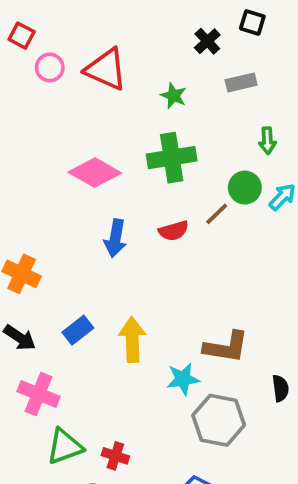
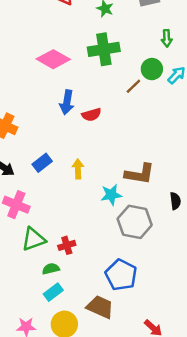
red semicircle: (174, 231) -> (91, 115), moved
yellow arrow: (132, 340) -> (78, 169), size x0.7
red cross: (115, 456) -> (67, 245), turned -35

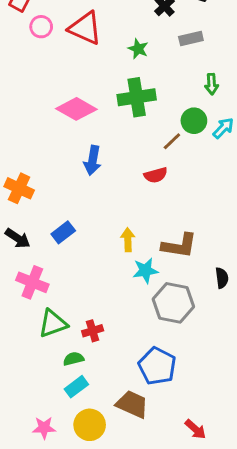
red semicircle: (91, 115) -> (156, 175), moved
yellow arrow: (78, 169) -> (128, 240), moved

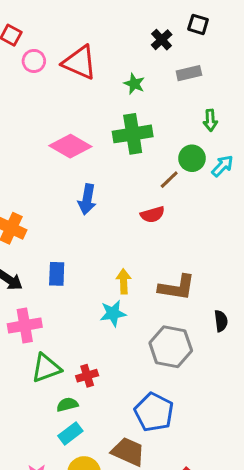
blue rectangle: (63, 232) -> (57, 274), turned -50
cyan star: (145, 271) -> (113, 313), moved
pink cross: (32, 282) -> (25, 326), turned -32

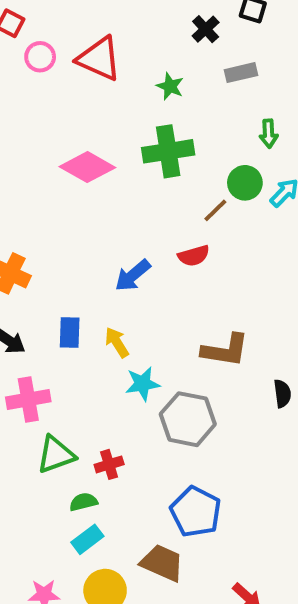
blue arrow: (87, 199) -> (133, 275), moved, turned 40
yellow arrow: (124, 281) -> (117, 342), moved, turned -30
gray hexagon: (171, 347) -> (188, 419), moved

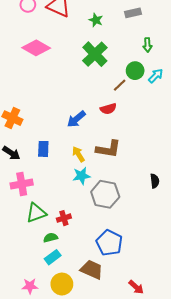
green cross: (168, 151) -> (95, 54), turned -35
pink diamond: (87, 167) -> (36, 48), moved
yellow arrow: (117, 342) -> (78, 154), moved
brown L-shape: (225, 350) -> (108, 149), moved

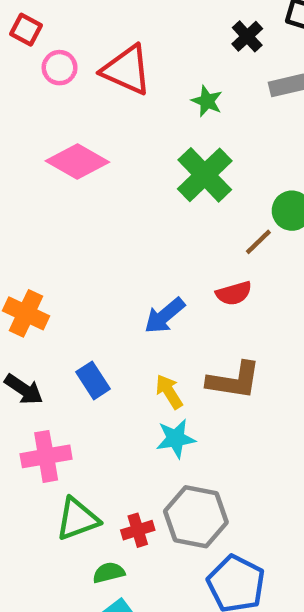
blue rectangle: (43, 149) -> (93, 380), turned -35
gray hexagon: (105, 194) -> (196, 517), moved

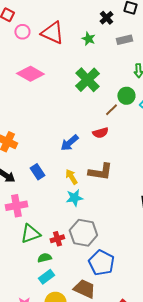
green star: (207, 101) -> (88, 39), moved

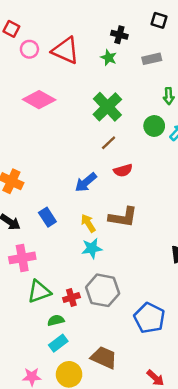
black cross: (106, 18) -> (119, 35), moved, turned -32
brown line: (111, 110) -> (109, 143), moved
blue pentagon: (101, 263) -> (149, 318), moved

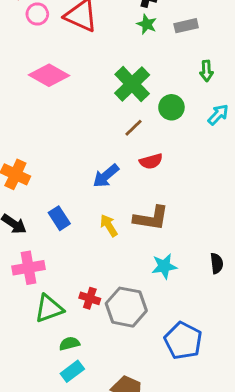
green star: (109, 58) -> (147, 24), moved
green circle: (154, 126) -> (171, 107), moved
cyan star: (92, 248) -> (164, 266), moved
red cross: (71, 298) -> (90, 298), moved, turned 35

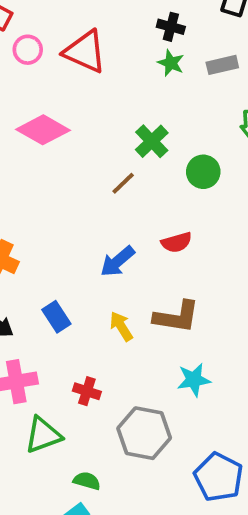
green cross: (132, 84) -> (152, 141), size x0.7
brown line: (134, 128) -> (123, 183), moved
red cross: (90, 298) -> (87, 391), moved
green semicircle: (69, 344) -> (87, 481), moved, turned 30

